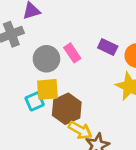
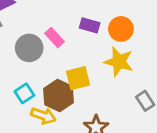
yellow square: (47, 89) -> (78, 78), moved
yellow arrow: (80, 130) -> (43, 116), moved

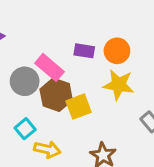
pink rectangle: (54, 37) -> (49, 67), size x1.4
brown hexagon: (59, 96) -> (56, 95), moved

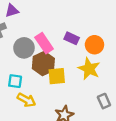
cyan square: (25, 129) -> (15, 81), turned 32

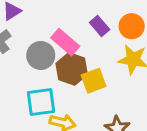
purple rectangle: (72, 38) -> (100, 26), turned 40
cyan square: (15, 81) -> (41, 102), size x1.5

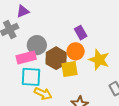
orange circle: (132, 26) -> (76, 51), moved
pink rectangle: (65, 42) -> (26, 58), moved, turned -66

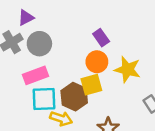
gray circle: (37, 45) -> (39, 44), moved
brown hexagon: (56, 58) -> (74, 97), moved

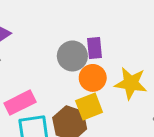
purple rectangle: (101, 38) -> (95, 48), turned 36
gray circle: (39, 44) -> (72, 56), moved

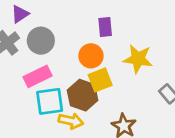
gray circle: (72, 56) -> (41, 41), moved
orange circle: (93, 78) -> (91, 56), moved

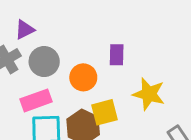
orange circle: (91, 56) -> (83, 77), moved

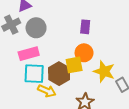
orange circle: (83, 77) -> (84, 53), moved
yellow star: (149, 94) -> (104, 71), moved

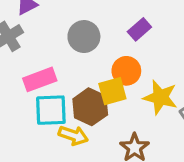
purple rectangle: (85, 27) -> (139, 29), moved, turned 48
gray circle: (36, 28) -> (84, 37), moved

